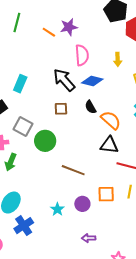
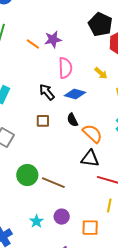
yellow arrow: (118, 59) -> (101, 73), turned -48
black arrow: (64, 80) -> (47, 92), size x0.7
green circle: (45, 141) -> (27, 175), moved
orange square: (106, 194) -> (90, 228), moved

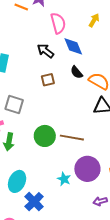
yellow arrow: (101, 73) -> (94, 20), turned -88
blue diamond: (75, 94) -> (73, 46), turned 65
purple circle: (62, 217) -> (87, 169), size x1.6

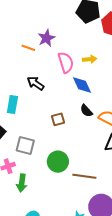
yellow arrow: (94, 20) -> (90, 59), moved, turned 56
black arrow: (45, 51) -> (36, 83), moved
green circle: (45, 136) -> (58, 162), moved

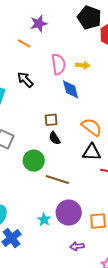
purple star: (46, 38) -> (39, 24), moved
black semicircle: (86, 111) -> (55, 138), moved
brown square: (58, 119) -> (51, 120), moved

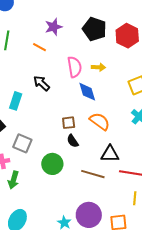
black pentagon: (89, 18) -> (94, 29), moved
orange semicircle: (92, 127) -> (100, 121), moved
brown line: (57, 180) -> (93, 174), moved

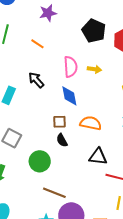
purple star: (54, 27) -> (48, 13), moved
blue diamond: (87, 92) -> (69, 96), moved
orange semicircle: (100, 121) -> (91, 123), turned -30
brown line: (93, 174) -> (54, 193), moved

